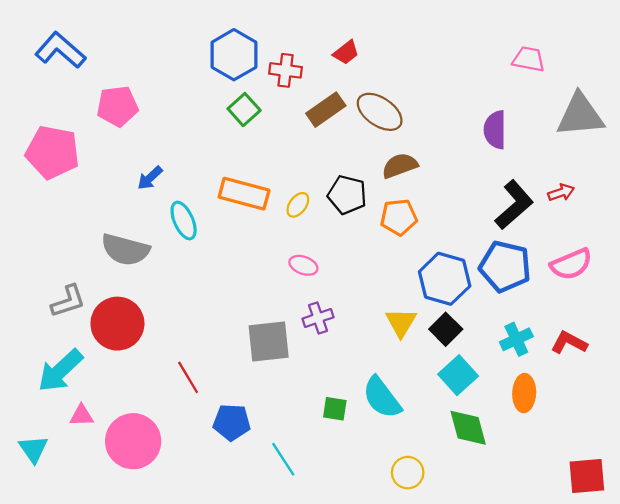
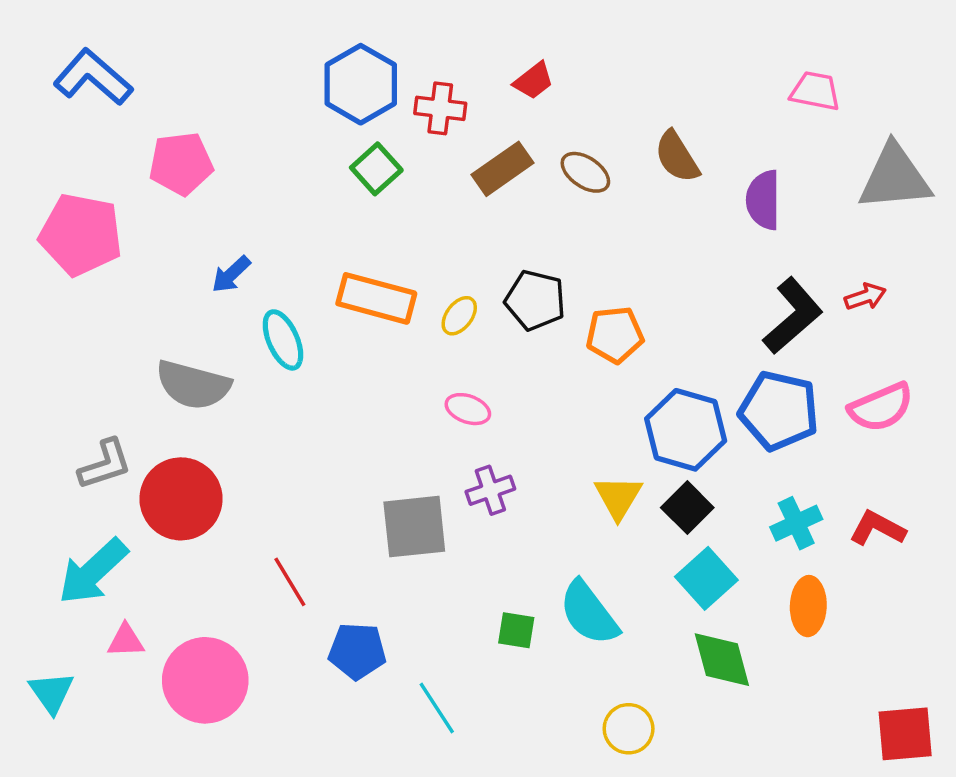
brown ellipse: (380, 112) -> (585, 172), size x0.7
brown semicircle: (400, 166) -> (677, 157), moved, turned -102

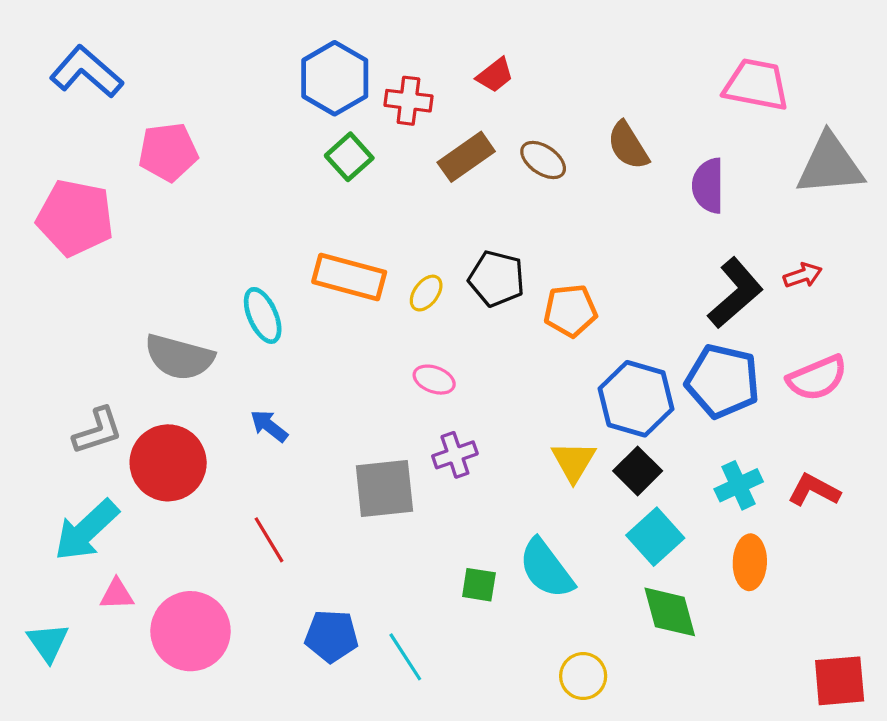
pink trapezoid: (815, 91) -> (756, 85), size x1.4
blue arrow: (231, 274) -> (269, 426), moved, turned 81
blue pentagon: (357, 651) -> (332, 636), moved

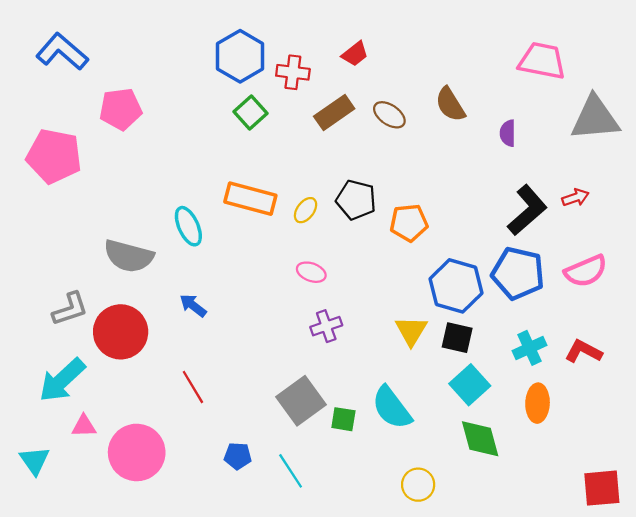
purple semicircle: (708, 186) -> (508, 133), size x0.7
black square: (638, 471) -> (457, 338), turned -32
gray square: (384, 489) -> (301, 401), moved, turned -30
blue pentagon: (332, 636) -> (238, 456), size x0.7

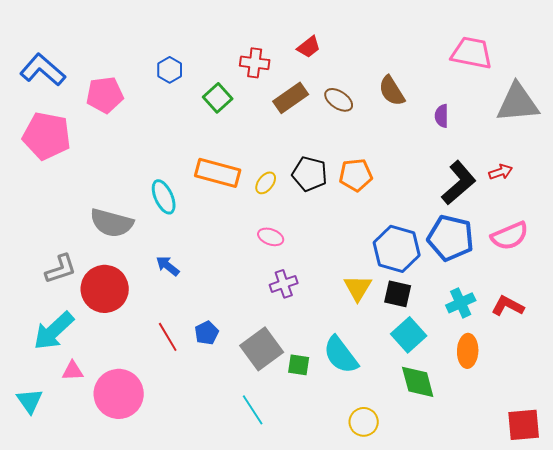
blue L-shape: (62, 52) -> (43, 70), moved
blue hexagon: (240, 56) -> (170, 70), moved, size x0.6
orange pentagon: (409, 223) -> (356, 175), moved
blue pentagon: (238, 456) -> (207, 333), moved, turned -30

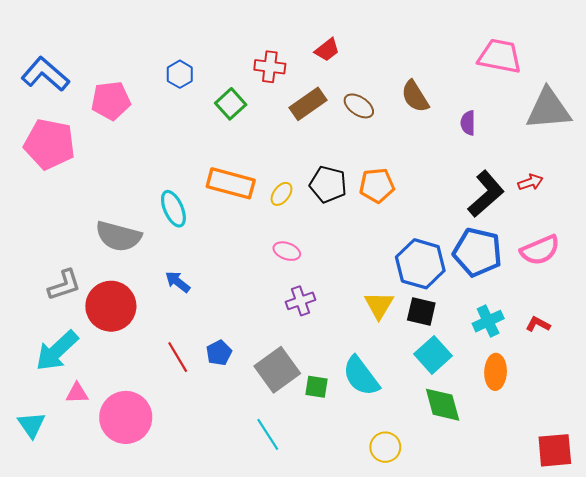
red L-shape: (508, 306) -> (538, 324), size x0.7

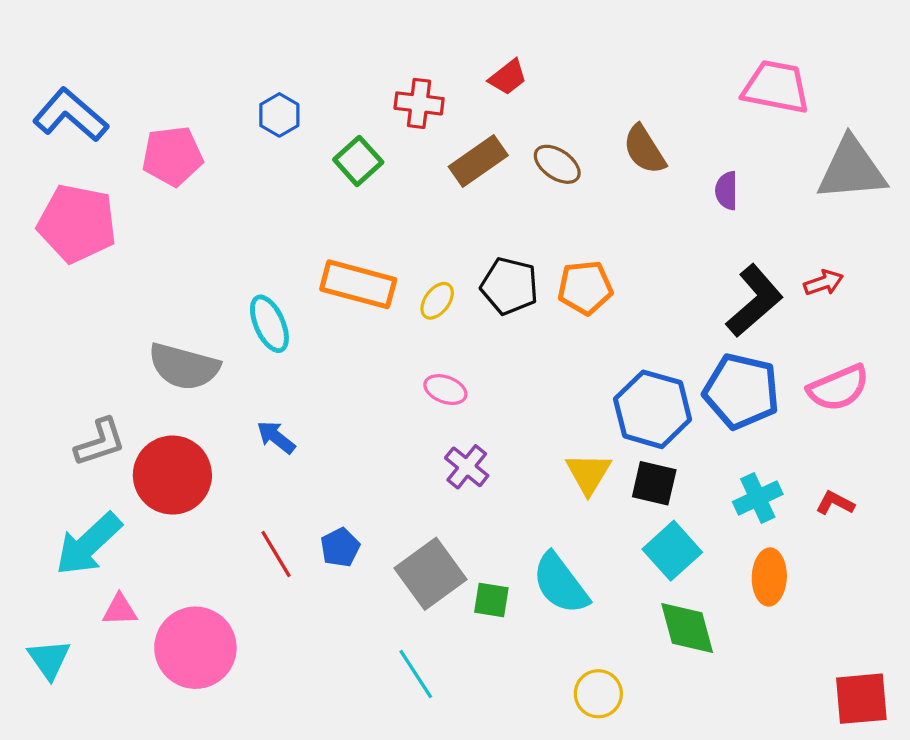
purple cross: (301, 301) -> (467, 467), turned -32

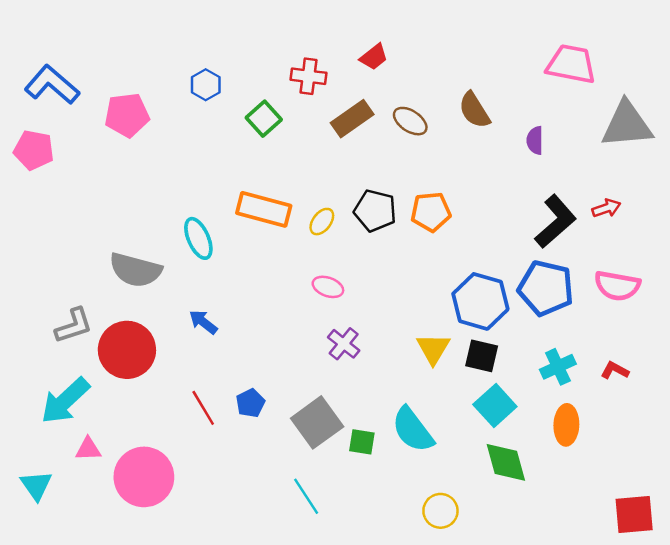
pink pentagon: (77, 223) -> (34, 150), moved, size x0.7
pink semicircle: (838, 388) -> (617, 286), turned 33

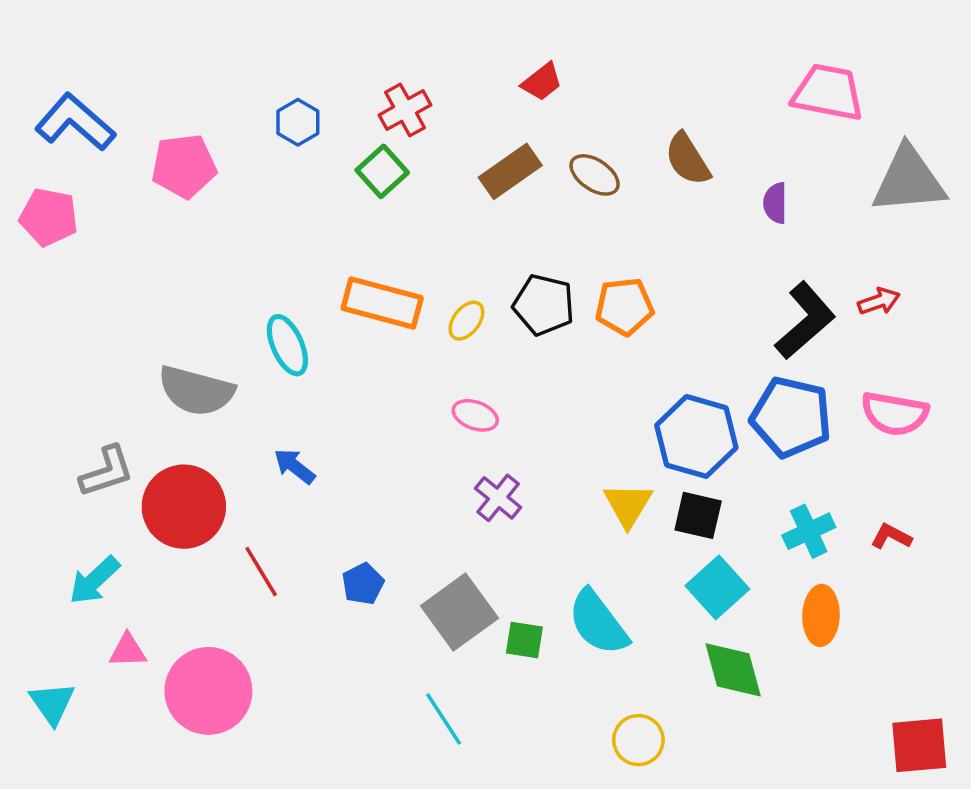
red cross: (309, 76) -> (405, 110), moved, turned -36
cyan arrow: (65, 401) -> (94, 580), size x0.7
red line: (203, 408) -> (261, 572), moved

